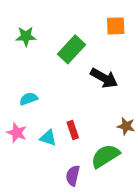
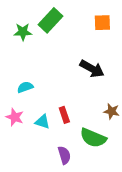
green rectangle: (71, 49) -> (51, 20), moved
green semicircle: (105, 156) -> (93, 138), turned -125
purple semicircle: (73, 176) -> (64, 155), turned 150

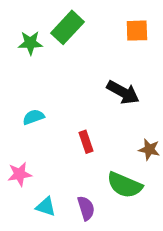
red rectangle: (64, 115) -> (86, 142), moved
pink star: (15, 117) -> (20, 174), moved, turned -30
cyan triangle: (42, 122) -> (46, 207), moved

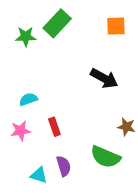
red rectangle: (86, 142) -> (54, 127), moved
pink star: (20, 174) -> (20, 131), moved
purple semicircle: (86, 208) -> (64, 166), moved

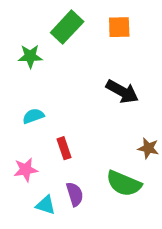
orange square: (116, 26) -> (119, 27), moved
green star: (26, 37) -> (30, 56), moved
pink star: (20, 131) -> (26, 170), moved

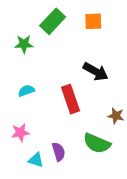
red rectangle: (64, 148) -> (71, 99), moved, size x1.6

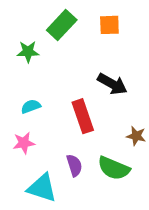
pink star: (20, 133) -> (24, 143), moved
purple semicircle: (59, 152) -> (74, 165), moved
cyan triangle: (36, 160) -> (42, 188), size x1.6

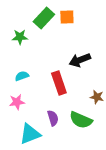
orange square: (109, 25) -> (67, 17), moved
black arrow: (112, 84) -> (80, 60), turned 130
cyan triangle: (42, 188) -> (30, 134), turned -40

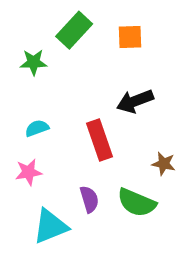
orange square: (67, 17) -> (130, 37), moved

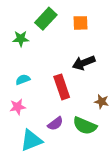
purple semicircle: (89, 199) -> (55, 124), turned 70

